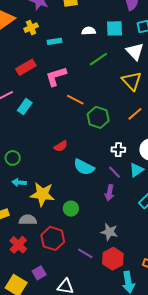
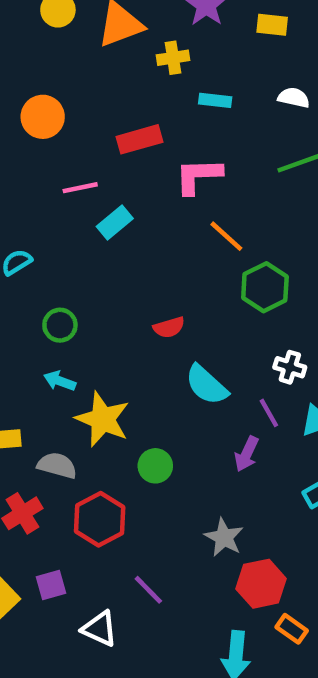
purple line: (85, 253) -> (148, 590), moved
red hexagon: (113, 259) -> (261, 584), moved

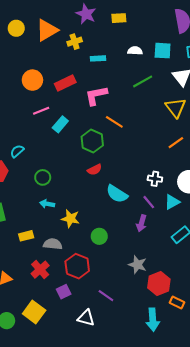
orange circle: (43, 117) -> (32, 80), moved
green hexagon: (265, 287) -> (92, 141), moved
yellow star: (103, 419) -> (71, 219), size x0.7
purple square: (51, 585) -> (64, 292), moved

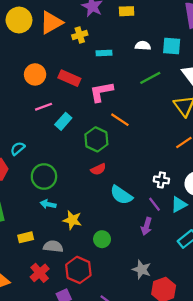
yellow circle: (16, 28) -> (19, 20), size x1.5
red rectangle: (65, 83) -> (69, 78), turned 48
green circle: (43, 177) -> (44, 177), size x1.5

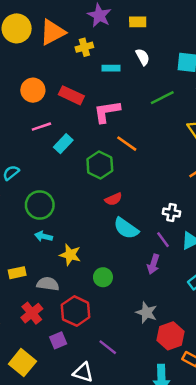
white semicircle: (143, 46) -> (143, 57), moved, turned 56
red semicircle: (98, 169) -> (113, 199), moved

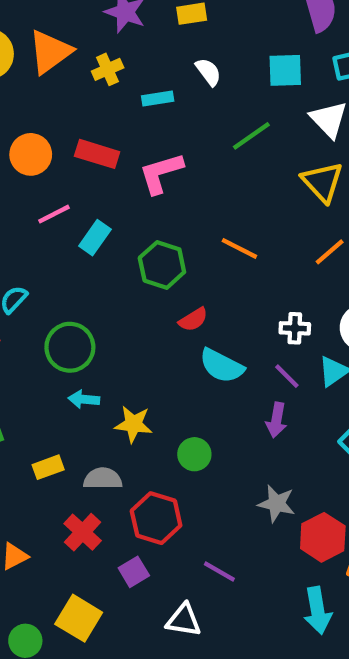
orange line: (127, 144) -> (239, 248), moved

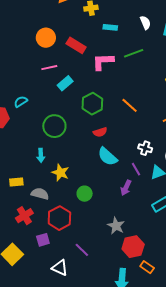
white semicircle: (208, 72) -> (145, 23), moved
green line: (251, 136) -> (134, 53), moved
green circle: (70, 347) -> (54, 126), moved
cyan arrow: (84, 399) -> (41, 155), turned -112

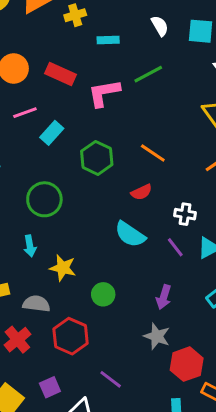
red semicircle: (100, 132) -> (141, 192), moved
purple arrow: (126, 188) -> (164, 297), moved
purple square: (43, 240) -> (50, 387), moved

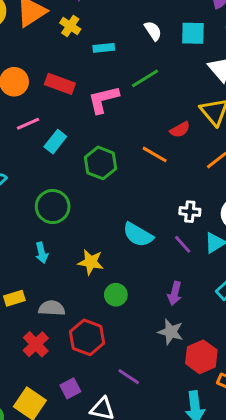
yellow cross: (75, 15) -> (70, 26), turned -36
red semicircle: (141, 192) -> (180, 130), moved
yellow star: (63, 268) -> (91, 262), moved

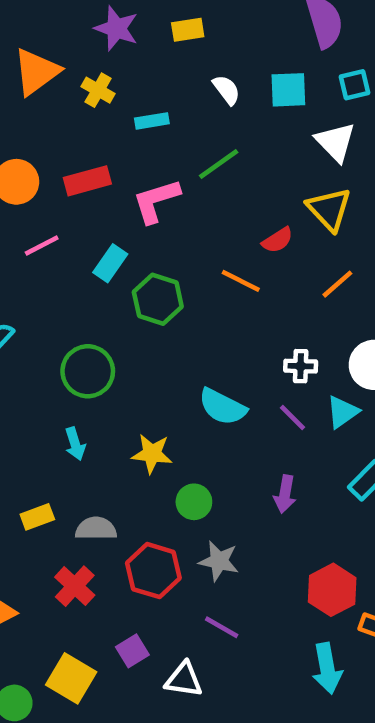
red rectangle: (60, 84) -> (87, 181), turned -32
cyan rectangle: (55, 142) -> (110, 263), moved
gray star: (171, 332) -> (219, 561), moved

